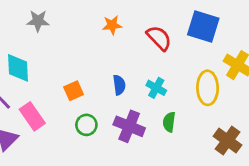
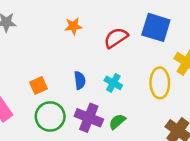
red semicircle: (159, 38) -> (116, 38), turned -80
green semicircle: (169, 122) -> (117, 122), moved, turned 42
green circle: (86, 125) -> (50, 116), size x1.5

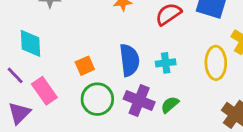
blue semicircle: (80, 80) -> (129, 60), size x1.6
cyan cross: (113, 83) -> (166, 63), turned -36

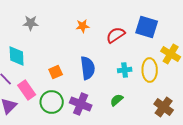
cyan cross: (166, 63) -> (125, 70), moved
green circle: (97, 99) -> (52, 102), moved
purple cross: (139, 101) -> (81, 104), moved

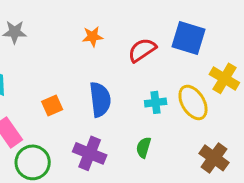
yellow ellipse: (150, 70) -> (193, 102), turned -30
green semicircle: (117, 100) -> (144, 147), turned -32
green circle: (52, 102) -> (33, 162), moved

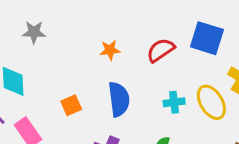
orange star: (93, 37) -> (110, 50), moved

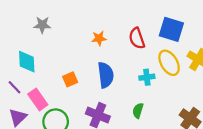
red semicircle: (161, 50) -> (137, 38), turned -75
yellow ellipse: (211, 102) -> (169, 63), moved

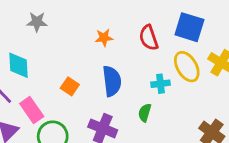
orange square: (70, 79) -> (70, 86), turned -32
green semicircle: (138, 111) -> (145, 113), moved

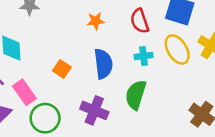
cyan cross: (160, 84) -> (144, 56), moved
green semicircle: (145, 113) -> (136, 95), size x1.6

